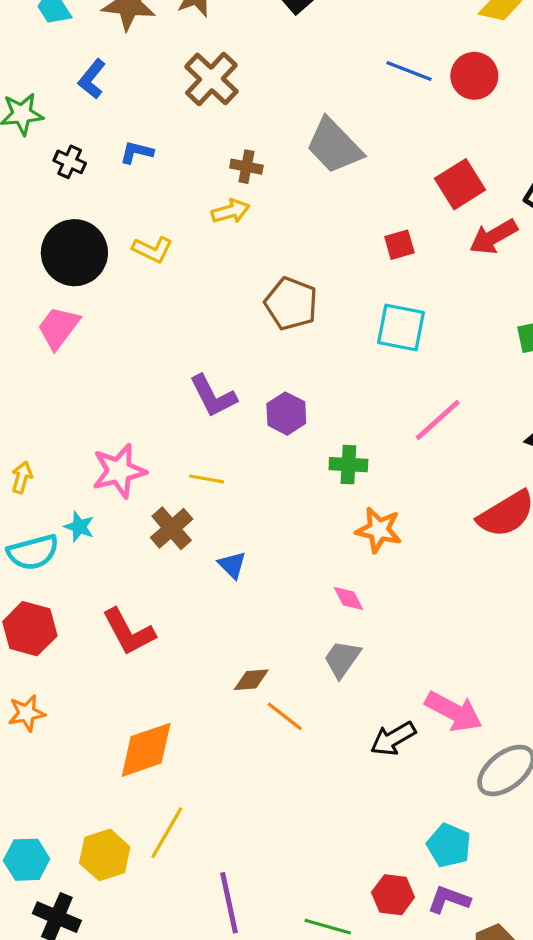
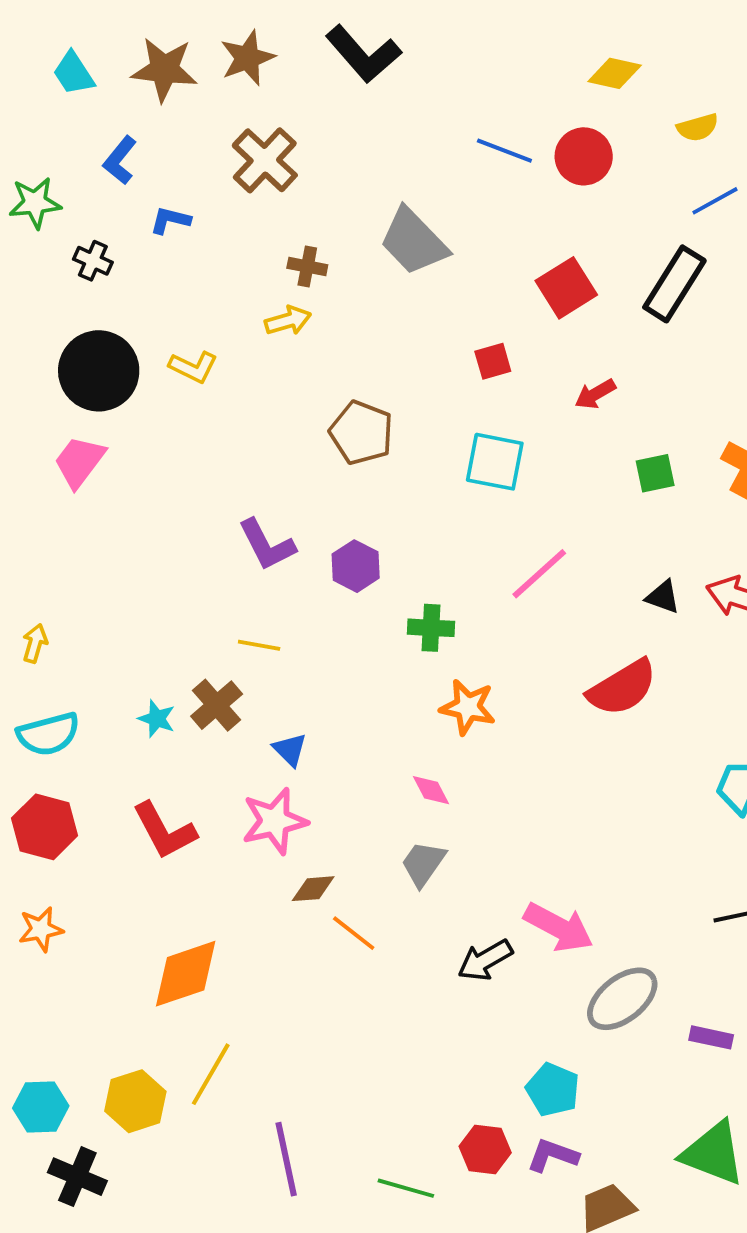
blue L-shape: (137, 152) -> (170, 220), moved
red arrow: (493, 237) -> (595, 394), moved, size x0.7
pink star: (119, 471) -> (274, 821), moved
cyan star: (79, 527) -> (157, 719), moved

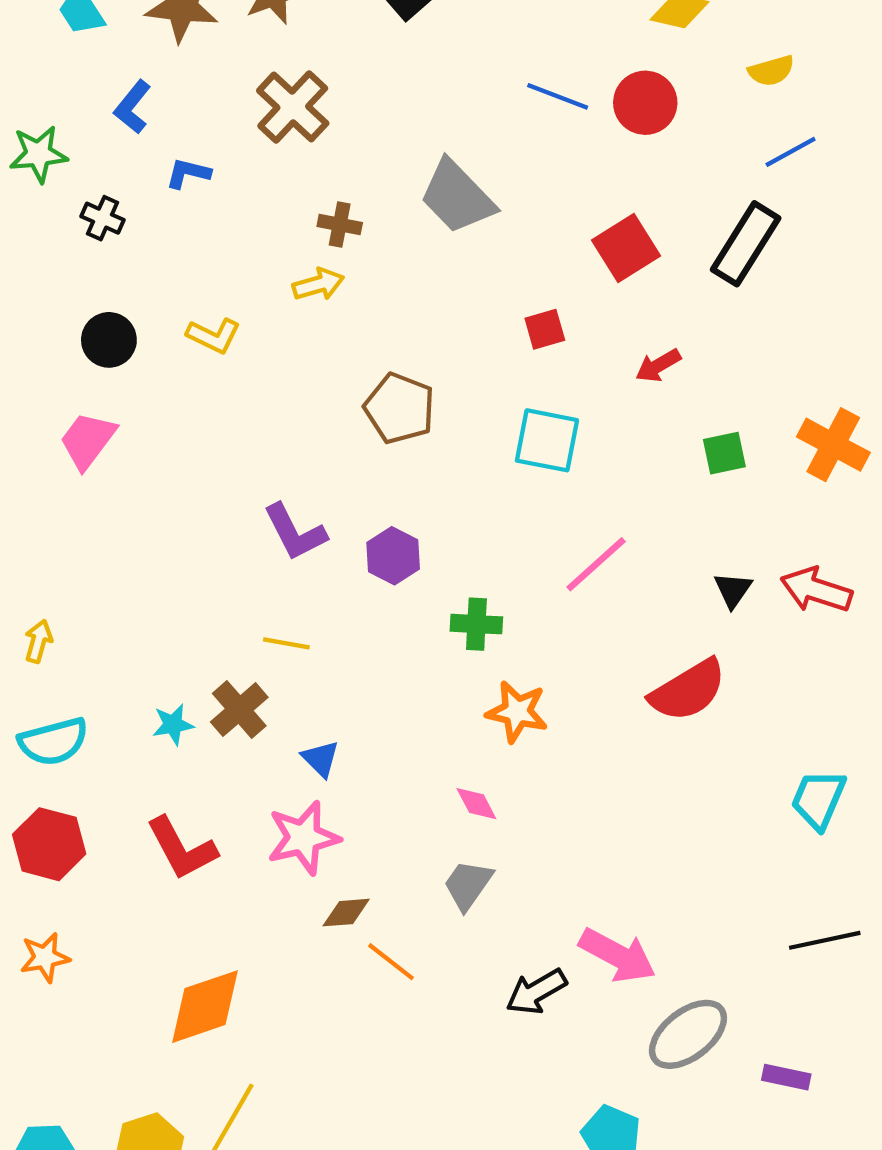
black circle: (99, 371) -> (109, 340), size x0.6
black triangle: (663, 597) -> (733, 590), turned 45
cyan star: (157, 719) -> (173, 725), turned -30

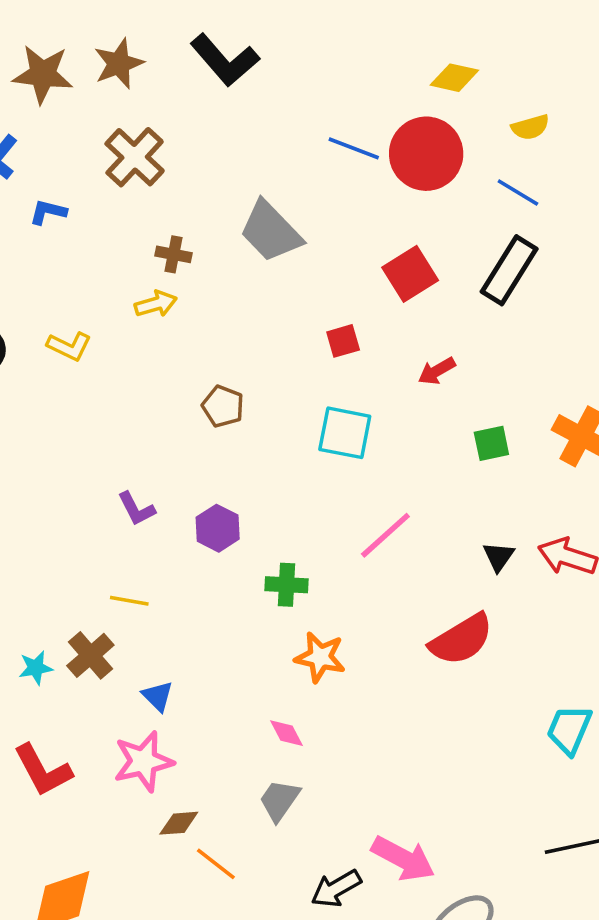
red circle: (645, 103) -> (426, 154), size x1.4
blue line: (791, 152) -> (518, 193), moved, turned 60
brown pentagon: (400, 408) -> (223, 406), size x0.7
purple L-shape: (295, 532) -> (136, 509), size x0.7

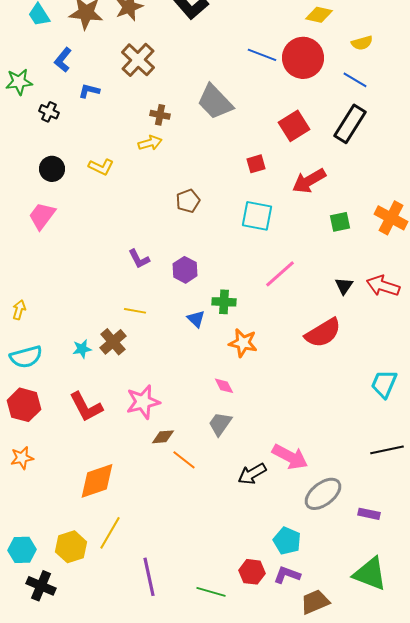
red arrow: (437, 371) -> (309, 181), size x1.6
brown pentagon: (223, 406) -> (188, 201), turned 30
blue triangle: (158, 696) -> (196, 319), moved

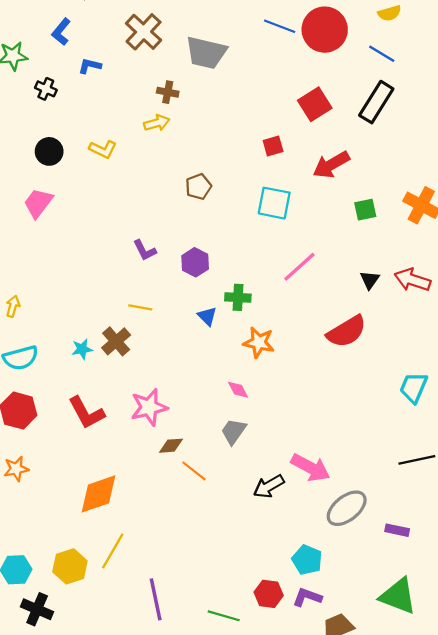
gray trapezoid: (215, 102) -> (206, 53), moved, turned -33

